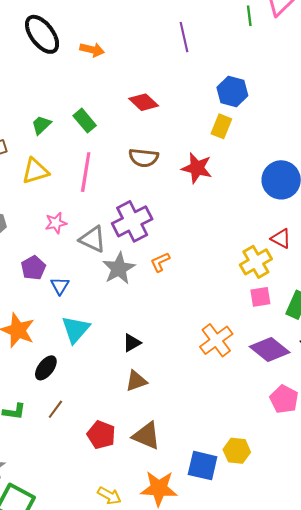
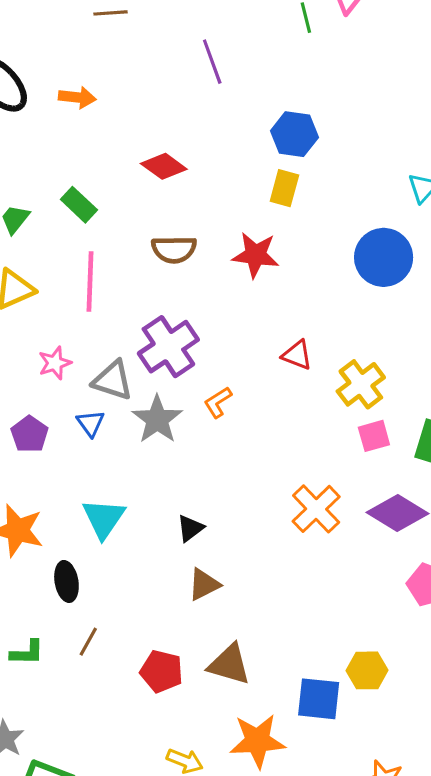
red triangle: (281, 239) -> (297, 355), moved
blue triangle: (60, 286) -> (91, 423), moved
black ellipse: (46, 368) -> (66, 581), turned -40

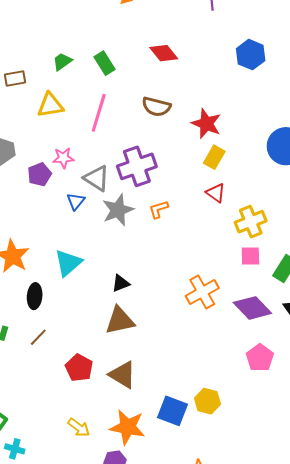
yellow rectangle: (284, 188) -> (214, 157), moved
purple pentagon: (29, 434) -> (39, 174), moved
brown triangle: (204, 584) -> (120, 321), size x1.4

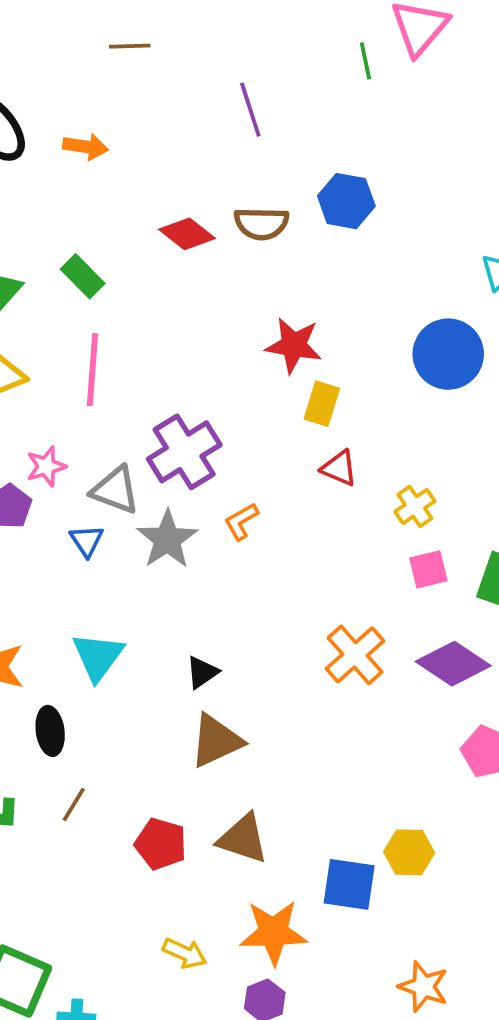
brown semicircle: (156, 107) -> (261, 223), moved
yellow cross: (251, 222) -> (415, 506), size x0.7

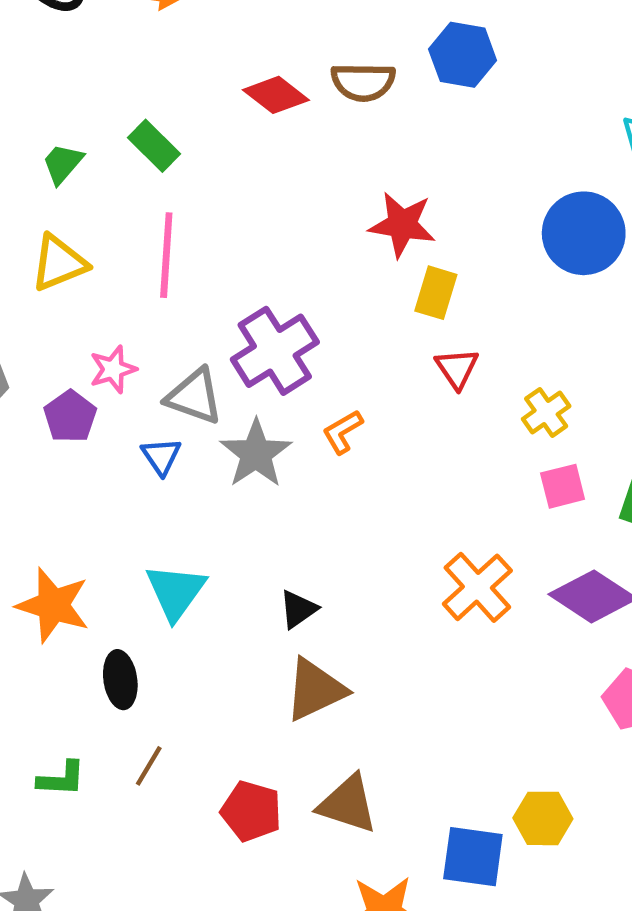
red triangle: (339, 468) -> (457, 368), turned 33

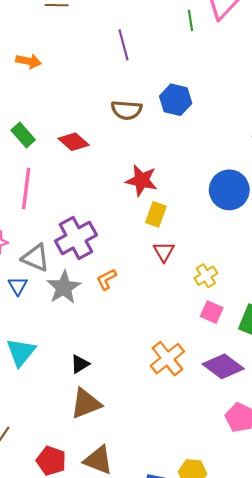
red diamond: (276, 95) -> (74, 142), moved
pink square: (563, 486) -> (212, 312), turned 35

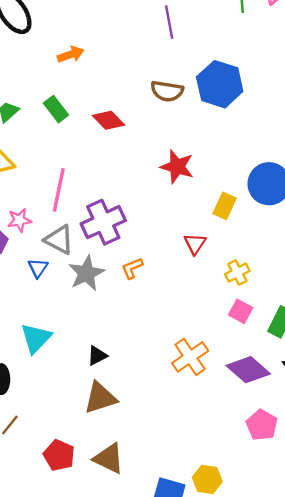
orange arrow: (29, 61) -> (71, 54), moved, turned -35
blue hexagon: (176, 100) -> (220, 84), size x1.4
pink line: (26, 188) -> (59, 190), moved
yellow rectangle: (156, 214) -> (225, 206), moved

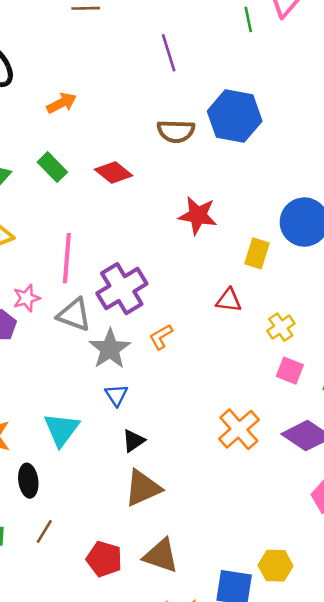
red triangle: (195, 244) -> (229, 300), turned -50
blue triangle: (38, 268) -> (116, 395), moved

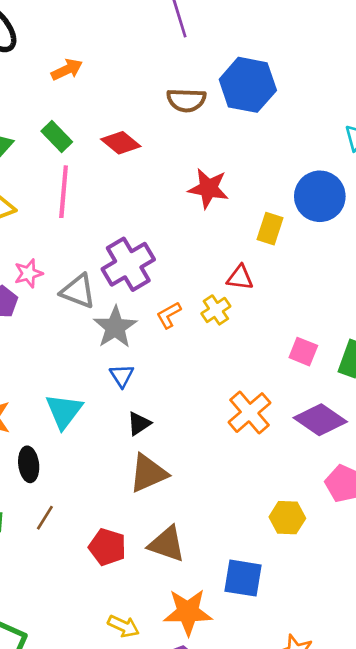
pink line: (67, 258) -> (64, 192), moved
yellow cross: (281, 327) -> (216, 310), moved
yellow hexagon: (276, 566) -> (287, 518), moved

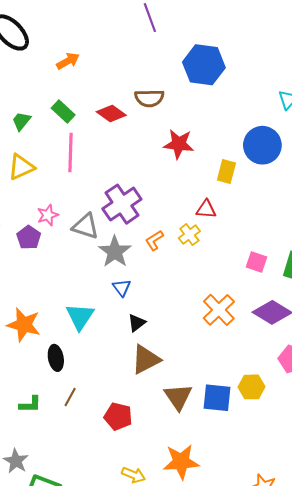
brown semicircle: (186, 100) -> (149, 98), moved
brown triangle: (167, 544) -> (178, 397), moved, turned 40
blue square: (243, 578) -> (217, 398), moved

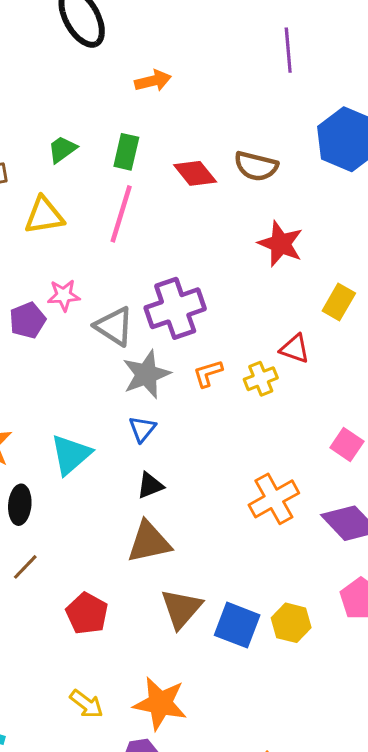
green rectangle: (63, 111) -> (126, 152), turned 45

